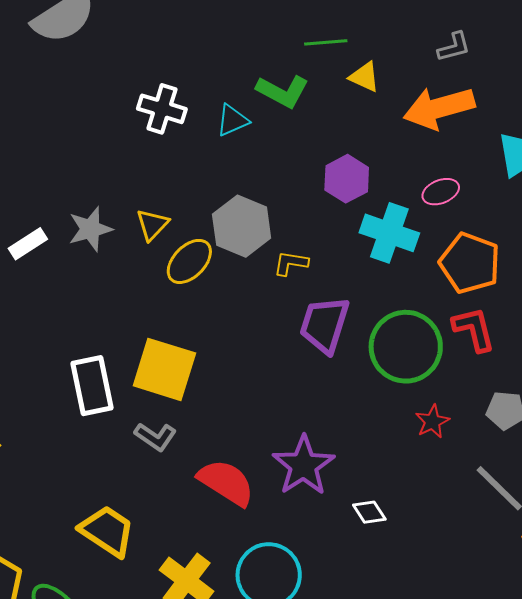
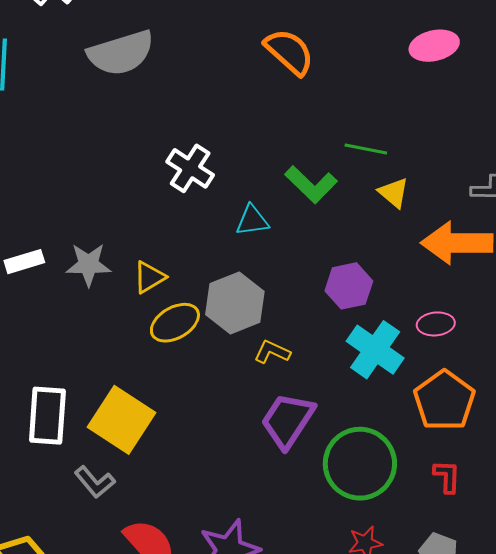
cyan triangle: (232, 120) -> (252, 220), moved
red L-shape: (474, 329) -> (447, 477), moved, size x0.7

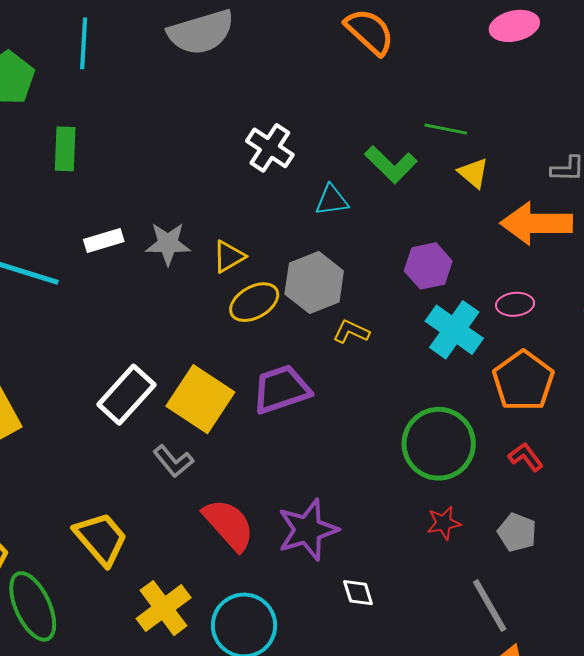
white rectangle: (47, 416) -> (126, 395), turned 38
purple trapezoid: (288, 420) -> (281, 389), moved, turned 38
red L-shape: (447, 477) -> (526, 457), turned -39

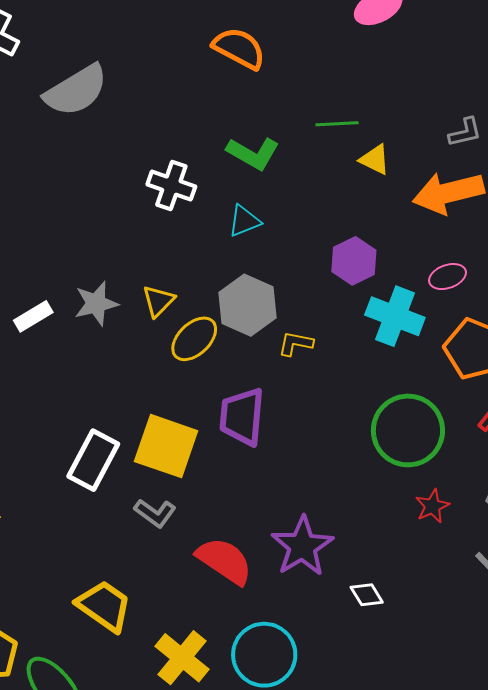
green L-shape: (391, 164) -> (253, 153), moved
purple trapezoid: (281, 389) -> (242, 417), turned -52

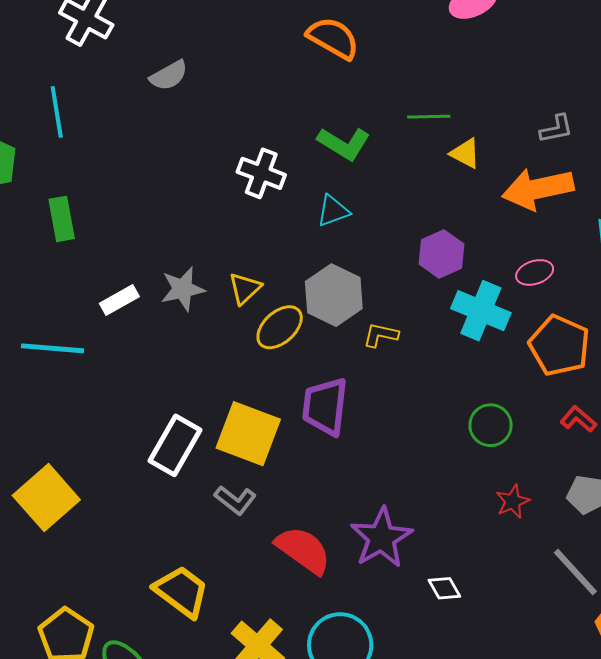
gray semicircle: (76, 90) -> (169, 75), size x0.6
green circle: (408, 430) -> (491, 425), size x0.6

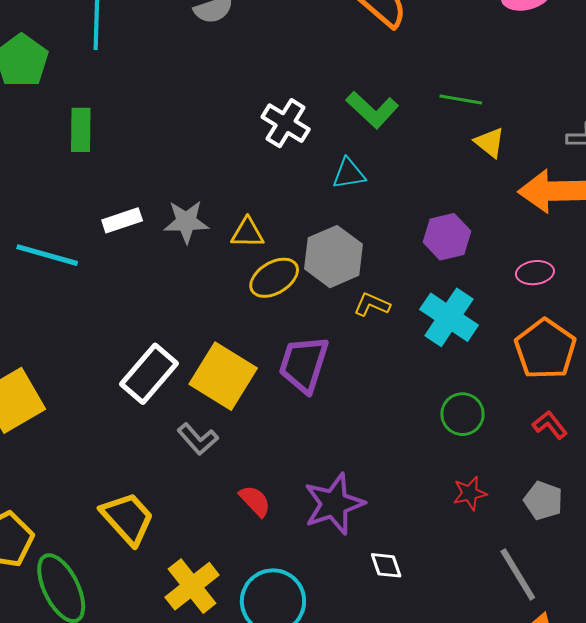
yellow triangle: (245, 288) -> (247, 233), turned 33
cyan cross: (481, 311) -> (449, 317), moved
red semicircle: (303, 550) -> (255, 501), size x0.6

